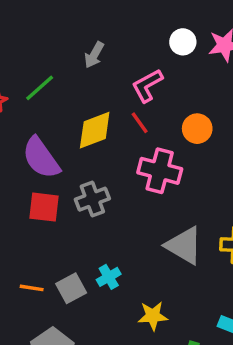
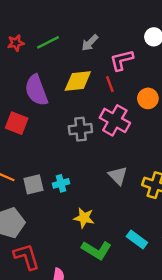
gray arrow: (94, 55) -> (90, 43), moved
gray cross: (92, 199) -> (80, 129), moved
red square: (44, 207) -> (17, 123), moved
gray triangle: (184, 246) -> (118, 176), size x0.7

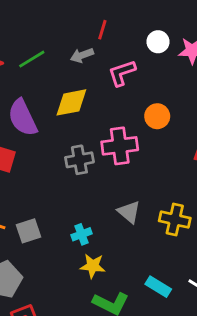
gray arrow: (90, 43) -> (82, 55), turned 30
red line: (110, 84) -> (102, 30), moved, turned 42
pink cross: (115, 120) -> (120, 146), turned -32
cyan cross: (61, 183) -> (82, 234), moved

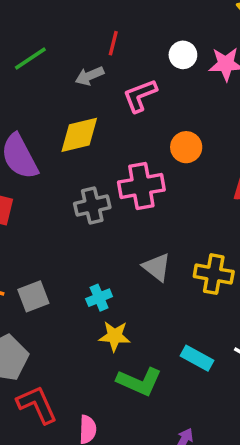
green line: (32, 59) -> (30, 58), moved

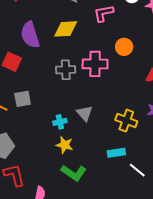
gray triangle: (157, 267) -> (85, 113), moved
gray square: (33, 296) -> (23, 99), moved
cyan rectangle: (197, 358) -> (116, 153), moved, turned -48

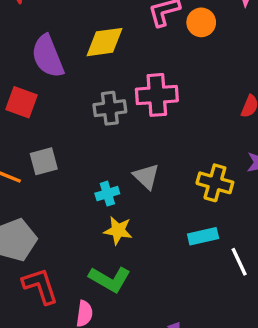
orange circle: (124, 47) -> (201, 22), moved
white line: (137, 170) -> (239, 262), turned 30
green L-shape: (74, 173) -> (110, 279), moved

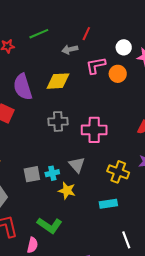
pink cross: (157, 95) -> (94, 130), moved
gray square: (44, 161) -> (32, 174), moved
yellow star: (118, 230) -> (67, 191), moved
white line: (239, 262) -> (126, 240), moved

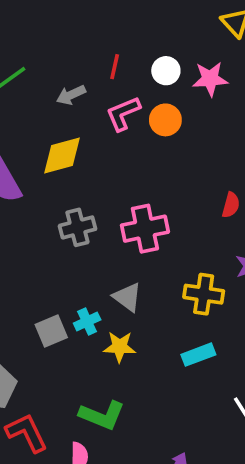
red line: (86, 34) -> (115, 67), moved

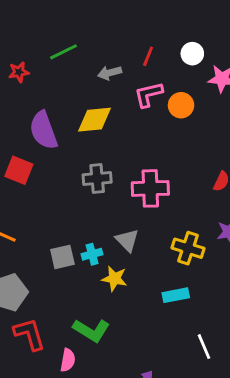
white circle: (166, 71) -> (192, 54), moved

